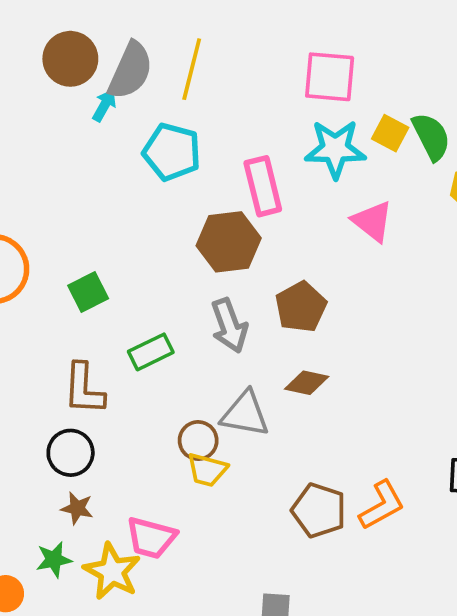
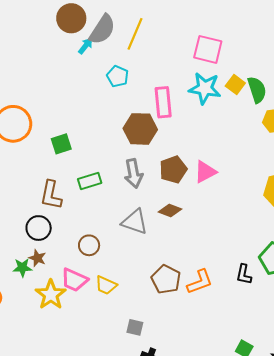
cyan pentagon: (172, 152) -> (118, 76), size x0.7
pink triangle: (372, 221) -> (205, 172), moved, turned 45
brown circle: (198, 441) -> (89, 245), moved
yellow trapezoid: (207, 470) -> (106, 285), moved
green star: (54, 560) -> (22, 268), moved

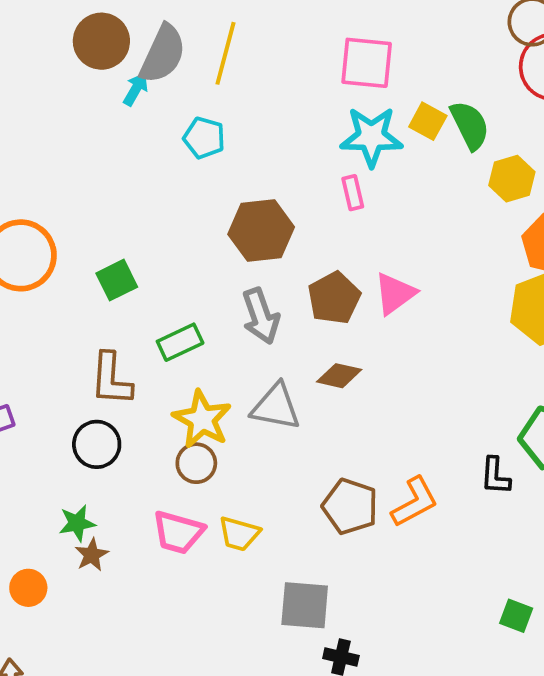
pink rectangle: (163, 102) -> (353, 193), moved, size x0.6
brown star: (37, 258) -> (92, 555), moved, turned 30
yellow star: (51, 295) -> (202, 419), moved
gray square: (135, 327) -> (305, 605), size x1.6

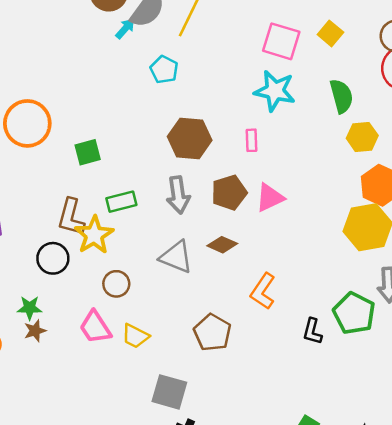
yellow square: (428, 121) -> (330, 33), moved
pink rectangle: (353, 193) -> (252, 140), moved
yellow star: (202, 419) -> (94, 235), moved
orange L-shape: (415, 502) -> (263, 291), moved, turned 141
pink trapezoid: (178, 532) -> (95, 327), turned 30

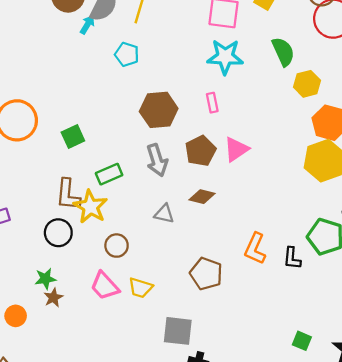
gray triangle: (176, 257) -> (164, 214), size x0.7
orange L-shape: (263, 291) -> (255, 249), moved

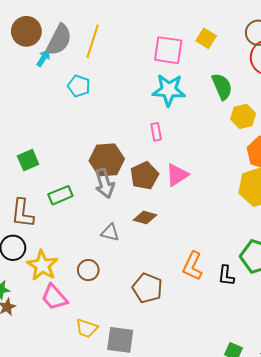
brown hexagon: (159, 110) -> (107, 160), moved
yellow star: (90, 207) -> (42, 265), moved
brown circle: (117, 246) -> (88, 270), moved
yellow trapezoid: (140, 288) -> (87, 328), moved

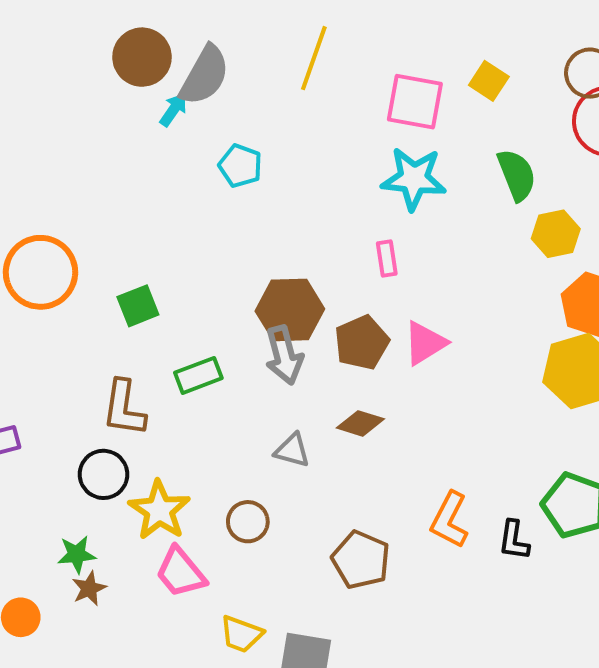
yellow line: (93, 41) -> (314, 58), moved

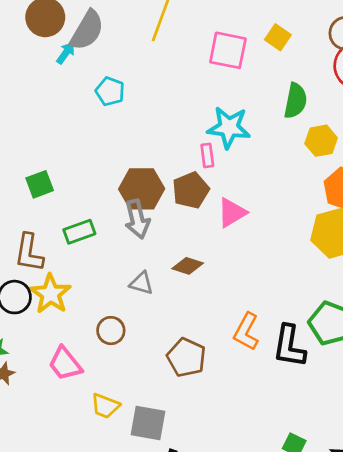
green semicircle: (517, 175) -> (295, 101), turned 32
cyan star: (414, 179) -> (229, 127), moved
brown pentagon: (362, 343) -> (191, 190), moved
yellow star: (159, 510) -> (51, 294), moved
black L-shape: (514, 540) -> (289, 346), size x1.6

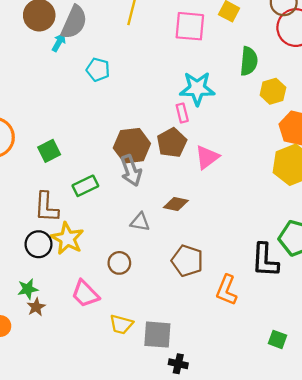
orange L-shape: (246, 332) -> (227, 290), moved
brown pentagon: (186, 357) -> (187, 261), moved

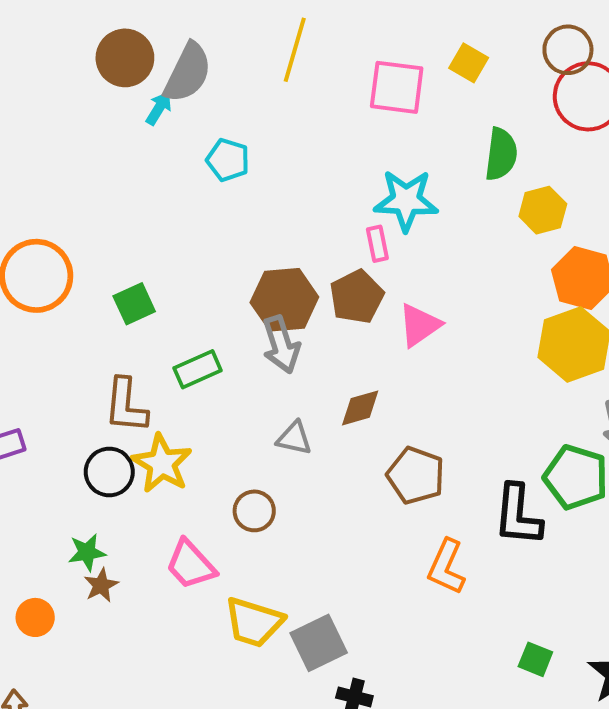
brown diamond: (176, 204) -> (360, 408), turned -30
brown pentagon: (187, 261) -> (416, 476), moved
yellow trapezoid: (121, 324) -> (254, 622), size x1.4
gray square: (157, 335) -> (319, 643), turned -32

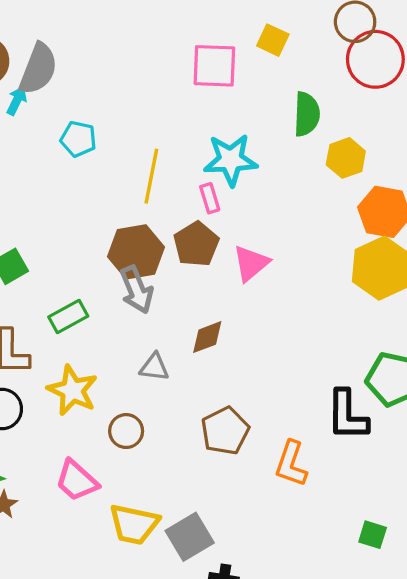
yellow line: (295, 50) -> (151, 176), moved
yellow star: (162, 463) -> (72, 390), moved
brown pentagon: (416, 476) -> (225, 431), moved, turned 30

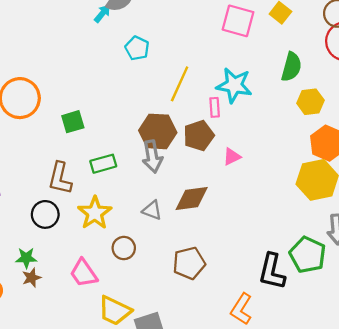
pink triangle: (251, 263) -> (232, 157), size x0.7
brown diamond: (207, 337) -> (192, 199), size x1.4
orange L-shape: (291, 464) -> (241, 309), moved

